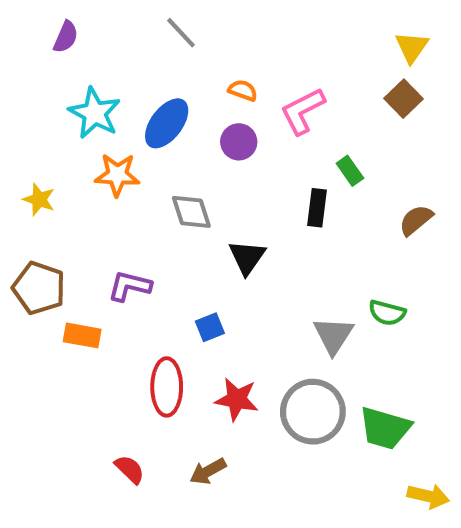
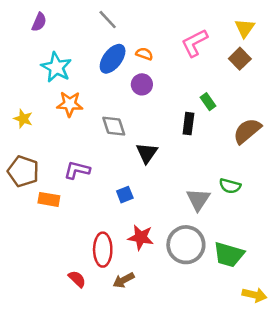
pink L-shape: (303, 111) -> (195, 43), moved
blue ellipse: (167, 123) -> (113, 59), moved
brown semicircle: (416, 220) -> (247, 131), size x1.4
red ellipse: (167, 387) -> (103, 250), moved

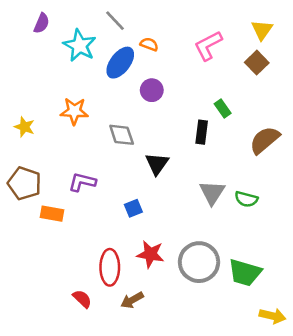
orange semicircle: (144, 54) -> (149, 44), moved
cyan star: (56, 67) -> (80, 46), moved
gray triangle: (198, 199) -> (212, 193), moved

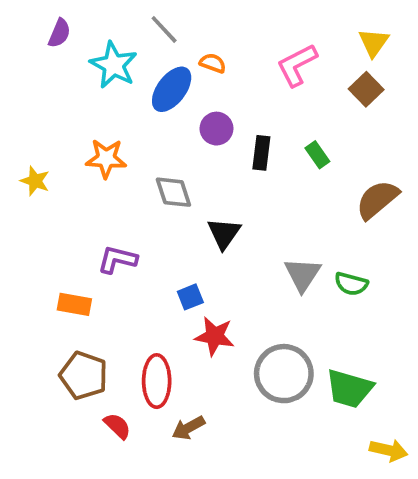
black rectangle: (202, 132) -> (261, 153), moved
brown pentagon: (24, 183) -> (84, 375), moved
red star: (150, 254) -> (215, 336), moved

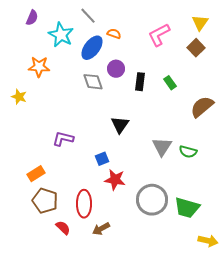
orange star: (106, 158) -> (39, 67), moved
gray diamond: (173, 192) -> (93, 82), moved
orange rectangle: (74, 304) -> (36, 174), moved, turned -42

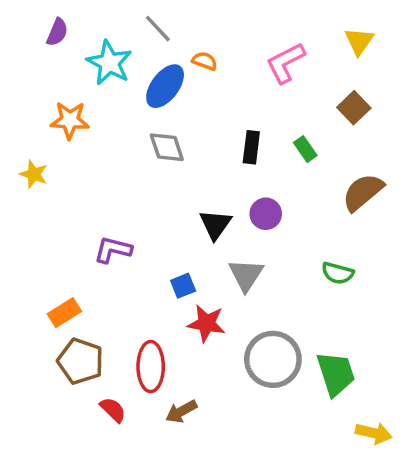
brown square: (196, 48) -> (354, 108), moved
purple circle: (116, 69) -> (266, 214), moved
gray triangle: (162, 147) -> (246, 275), moved
green trapezoid: (187, 208) -> (336, 374), turned -124

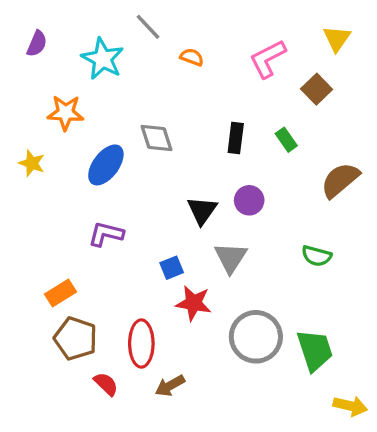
purple semicircle: (57, 32) -> (37, 44), moved
blue ellipse: (165, 86) -> (106, 165), moved
brown square: (354, 108) -> (317, 89), moved

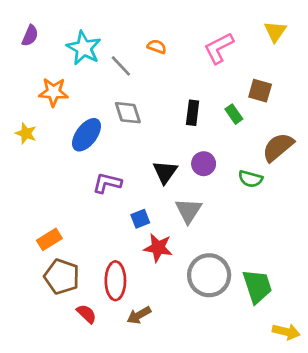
gray line: (148, 27) -> (121, 66), moved
brown square: (317, 89) -> (260, 91), moved, turned -30
purple L-shape: (106, 234) -> (107, 183), moved
green semicircle: (317, 256) -> (250, 179), moved

